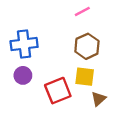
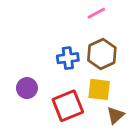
blue cross: (24, 44) -> (68, 58), moved, size x0.7

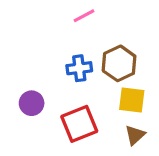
pink line: (96, 13) -> (84, 16), moved
yellow square: (99, 89) -> (132, 100), moved

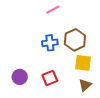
purple circle: (32, 103) -> (20, 77), moved
red square: (79, 124) -> (50, 78), size x0.7

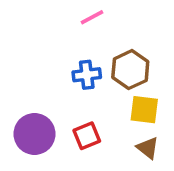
purple circle: (20, 77) -> (34, 134), size x1.5
brown triangle: (85, 85) -> (148, 148), turned -40

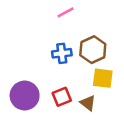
brown triangle: (148, 148) -> (88, 103), moved

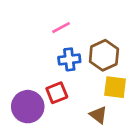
pink line: (66, 12) -> (61, 28), moved
red square: (62, 97) -> (57, 93), moved

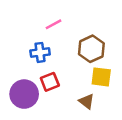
blue cross: (69, 59) -> (40, 52), moved

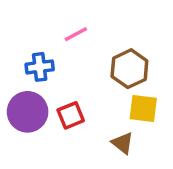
blue cross: (40, 52) -> (40, 67), moved
purple circle: (24, 94) -> (28, 112), moved

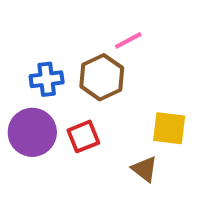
pink line: (76, 34) -> (128, 40), moved
brown hexagon: (129, 69) -> (102, 77), moved

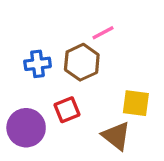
purple circle: (32, 132) -> (26, 128), moved
brown triangle: (145, 169) -> (116, 136), size x1.4

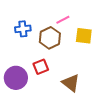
blue cross: (38, 64) -> (23, 29), moved
yellow square: (136, 103) -> (84, 36), moved

